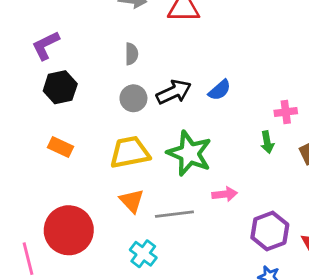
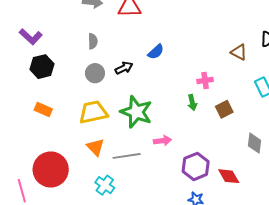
purple L-shape: (46, 45) -> (31, 37), turned -110
blue semicircle: (220, 90) -> (156, 52), moved
black arrow: (174, 92) -> (124, 68), size x0.7

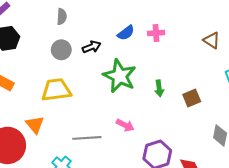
pink cross: (205, 80) -> (156, 33), moved
green star: (136, 112) -> (120, 76), moved
pink arrow: (162, 141) -> (125, 125), turned 30
orange triangle: (96, 147) -> (35, 125), moved

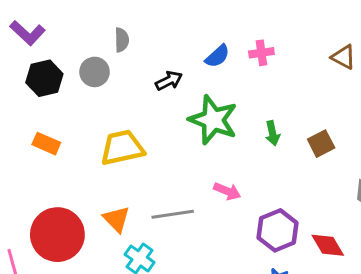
gray circle: (61, 50) -> (95, 72), moved
orange triangle: (35, 125) -> (117, 219), moved

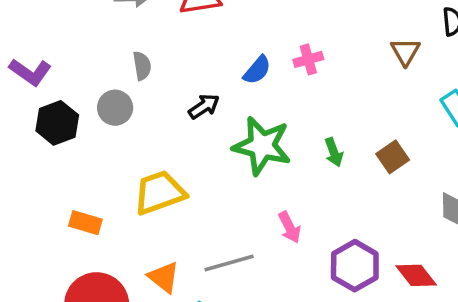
brown triangle: (343, 57) -> (405, 52), turned 40
orange rectangle: (46, 144) -> (85, 223), moved
pink arrow: (227, 191) -> (290, 227), turned 48

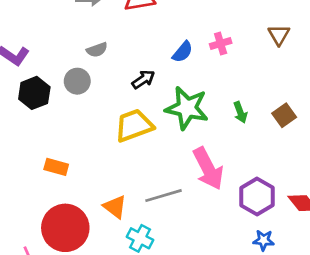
brown triangle: (405, 52) -> (279, 35), moved
gray semicircle: (142, 66) -> (97, 50), turned 80
yellow trapezoid: (159, 192) -> (134, 125), moved
pink arrow: (290, 227) -> (208, 169), size x1.8

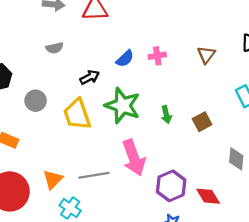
gray circle: (77, 81) -> (36, 101), moved
yellow trapezoid: (134, 125) -> (77, 114), turned -96
orange triangle: (115, 207) -> (53, 179), turned 30

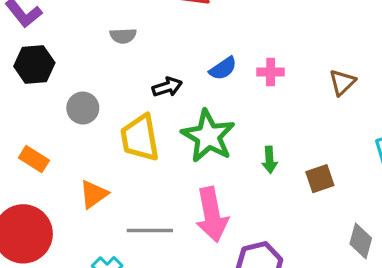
orange triangle: (53, 179) -> (94, 194), moved

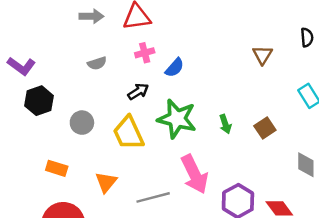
pink cross: (271, 72) -> (145, 53), moved

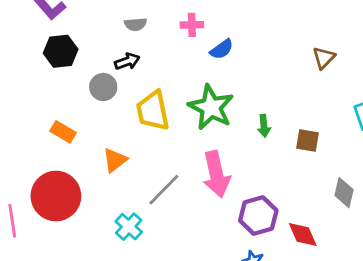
black arrow: (138, 91) -> (127, 61), moved
brown square: (265, 128) -> (307, 141), turned 30
gray line: (153, 197) -> (164, 190), turned -44

